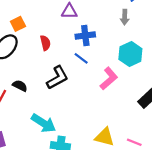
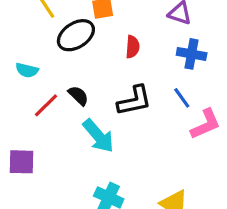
blue line: (81, 58) -> (182, 98), moved
cyan arrow: (44, 123) -> (98, 136), moved

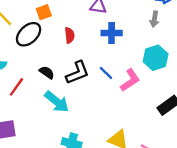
black semicircle: (78, 96) -> (47, 72), moved
blue line: (182, 98) -> (106, 73), moved

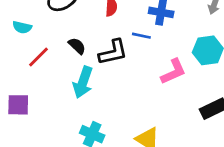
blue line: (106, 73) -> (141, 36), moved, turned -42
cyan arrow: (57, 102) -> (83, 82), turned 60

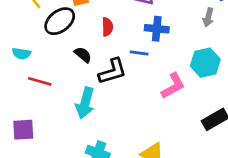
black semicircle: (77, 46) -> (83, 55), moved
red line: (39, 57) -> (40, 81), turned 65

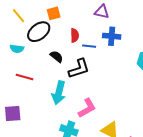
cyan semicircle: (21, 53) -> (17, 49), moved
blue line: (139, 53) -> (89, 46), moved
pink L-shape: (173, 86) -> (87, 108), moved

